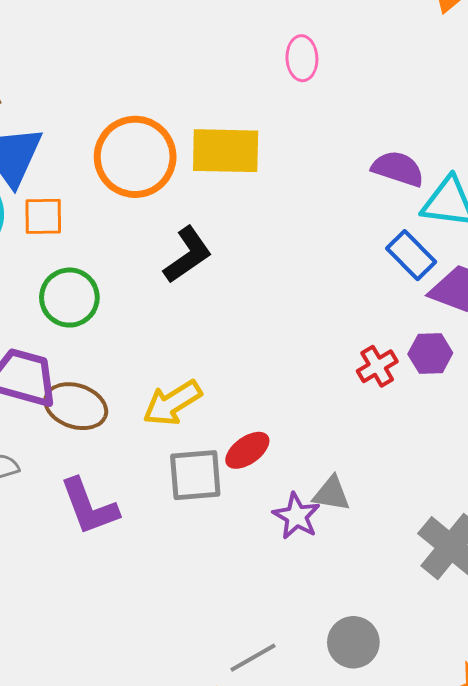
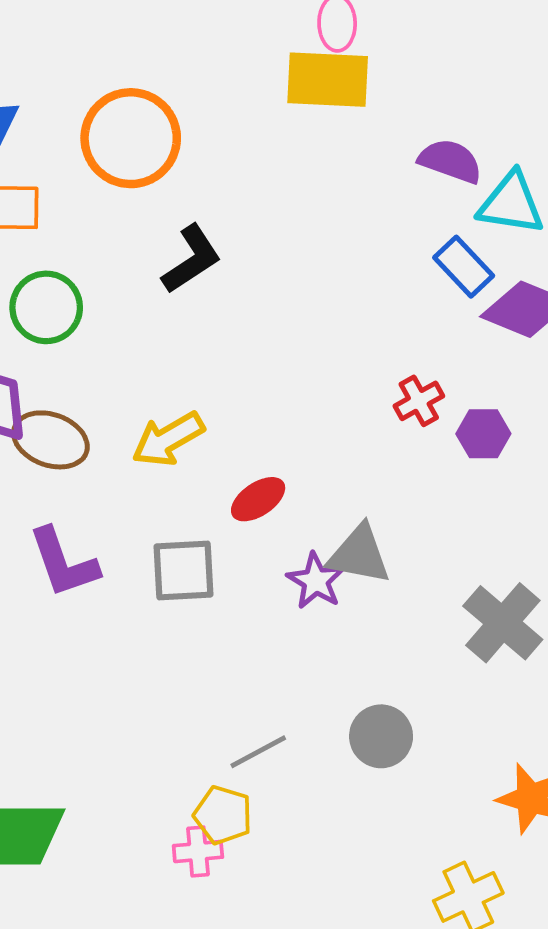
yellow rectangle: (226, 151) -> (328, 80), moved
purple hexagon: (430, 354) -> (483, 434), moved
gray square: (195, 475) -> (184, 570), moved
gray triangle: (331, 494) -> (359, 555), size x1.4

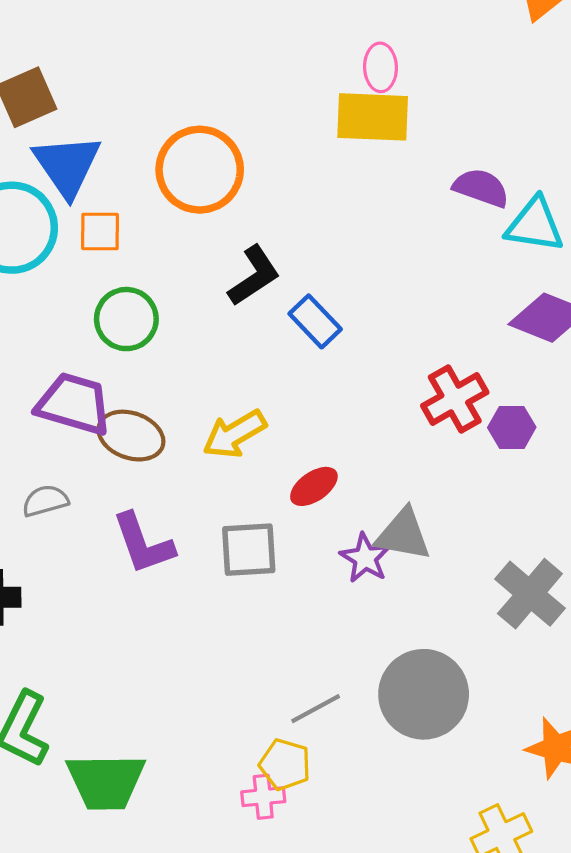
blue rectangle: (464, 267) -> (315, 321), moved
red cross: (419, 401) -> (455, 399), size x1.5
gray circle: (381, 736) -> (424, 694), size x1.6

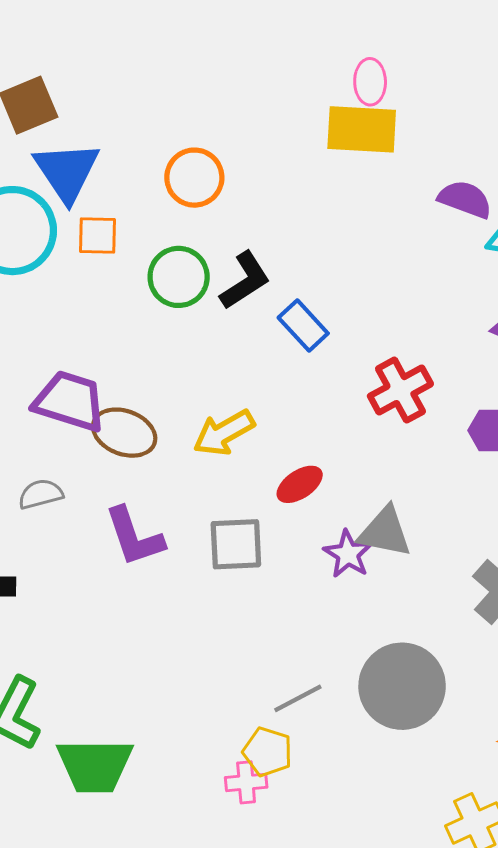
orange circle: (200, 170) -> (194, 178), size x0.7
green circle: (126, 319) -> (179, 277), moved
red cross: (455, 399) -> (400, 390), moved

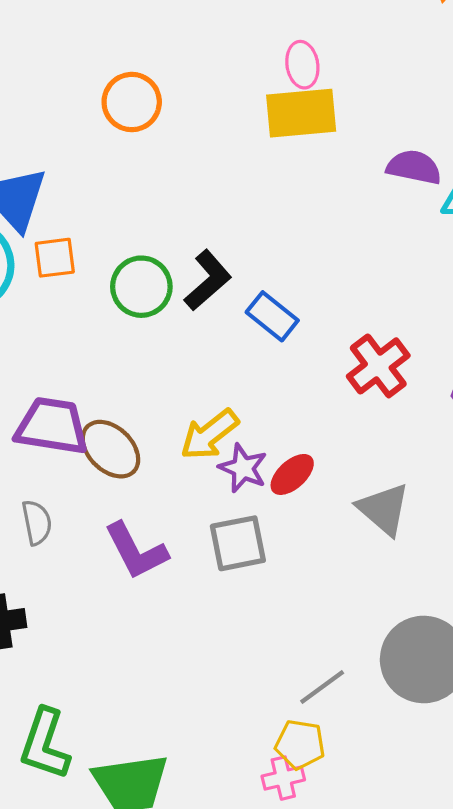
orange circle: (194, 178) -> (132, 102), moved
brown ellipse: (124, 433) -> (110, 449), turned 32
gray semicircle: (41, 494) -> (37, 522), turned 102
gray triangle: (385, 532) -> (384, 509), turned 38
purple star: (348, 554) -> (243, 468), moved

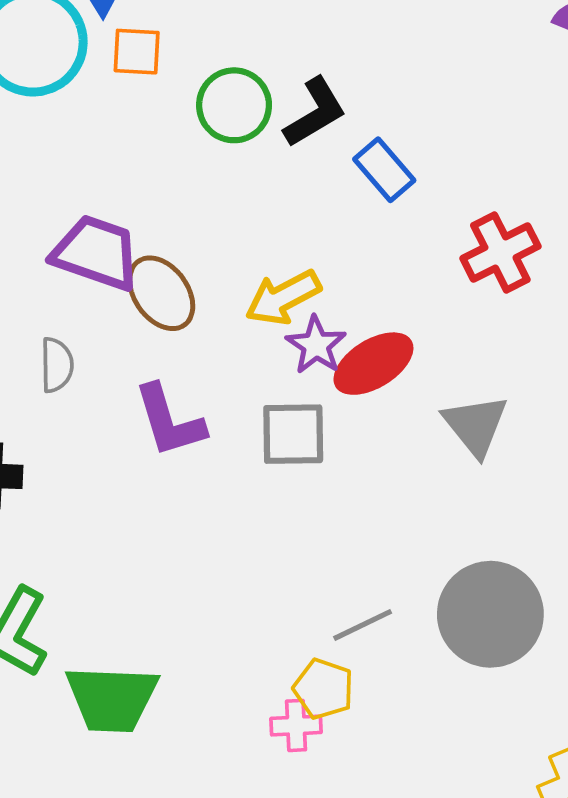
red ellipse: (292, 474) -> (373, 364), size x1.4

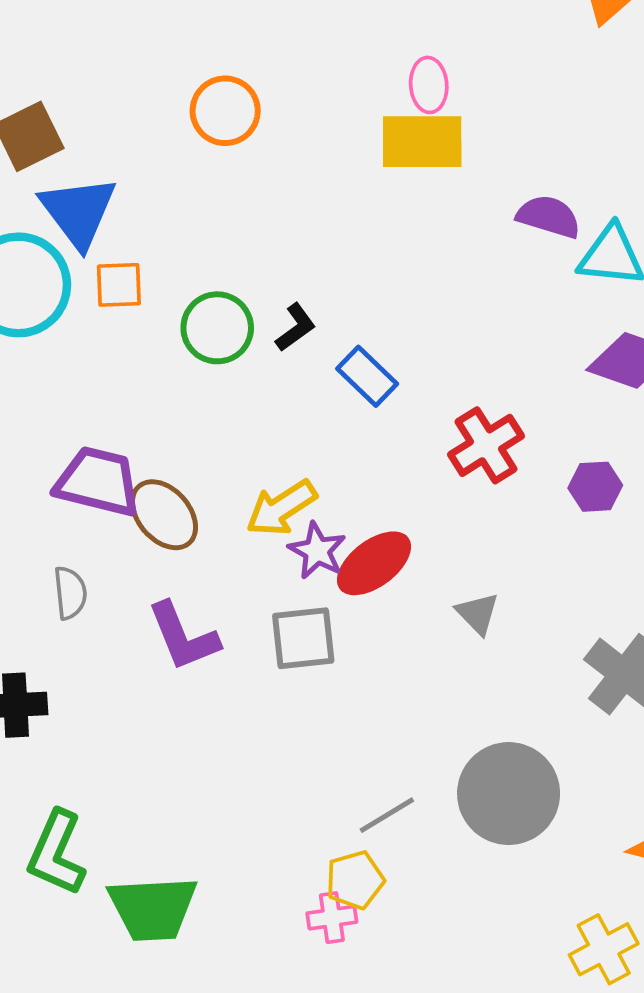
black L-shape: (315, 112) -> (296, 327), size x0.7
gray triangle: (476, 425) -> (477, 613), size x0.7
yellow pentagon: (323, 689) -> (355, 880), turned -30

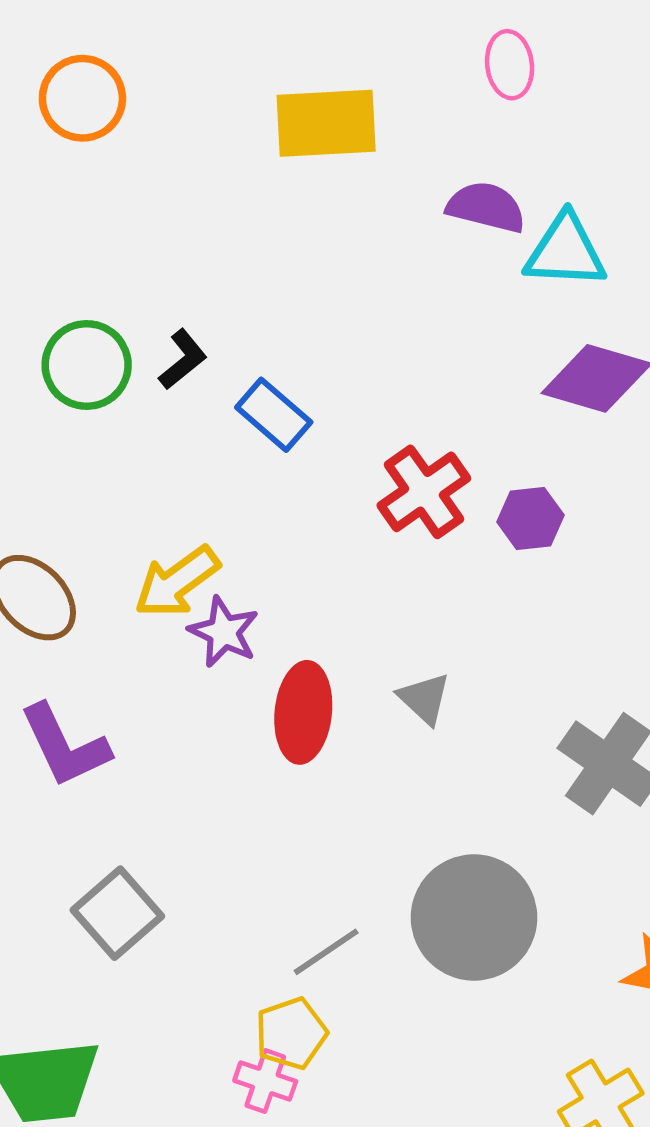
pink ellipse: (429, 85) -> (510, 65), moved
purple hexagon: (595, 487) -> (530, 519), moved
red ellipse: (374, 563) -> (303, 712), moved, turned -44
gray square: (303, 638) -> (117, 913), moved, turned -32
pink cross: (332, 918) -> (265, 1081), turned 30

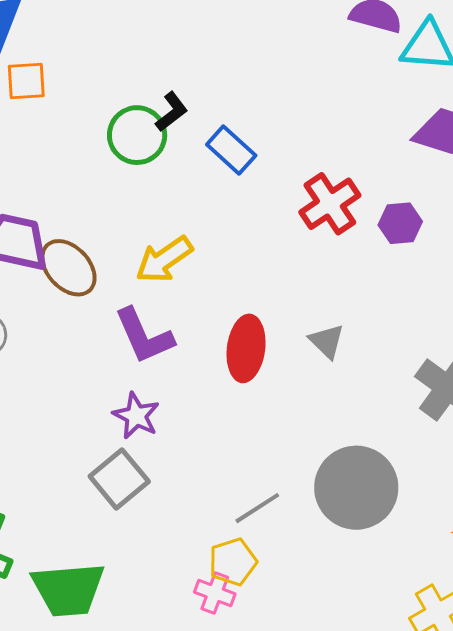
green circle: (87, 365) -> (137, 135), moved
purple star: (224, 632) -> (136, 416), moved
purple L-shape: (65, 746) -> (144, 336), moved

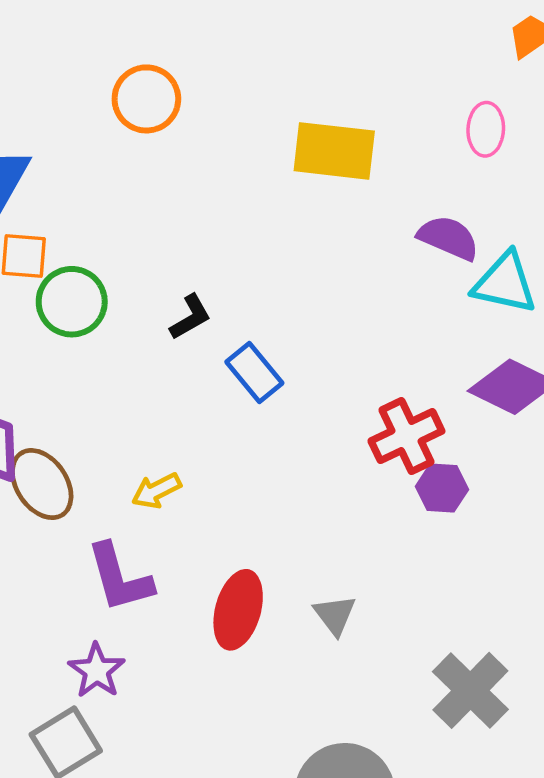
green circle: (137, 135) -> (72, 302), moved
red cross: (330, 204) -> (406, 436), moved
yellow arrow: (164, 260) -> (156, 491), size x0.7

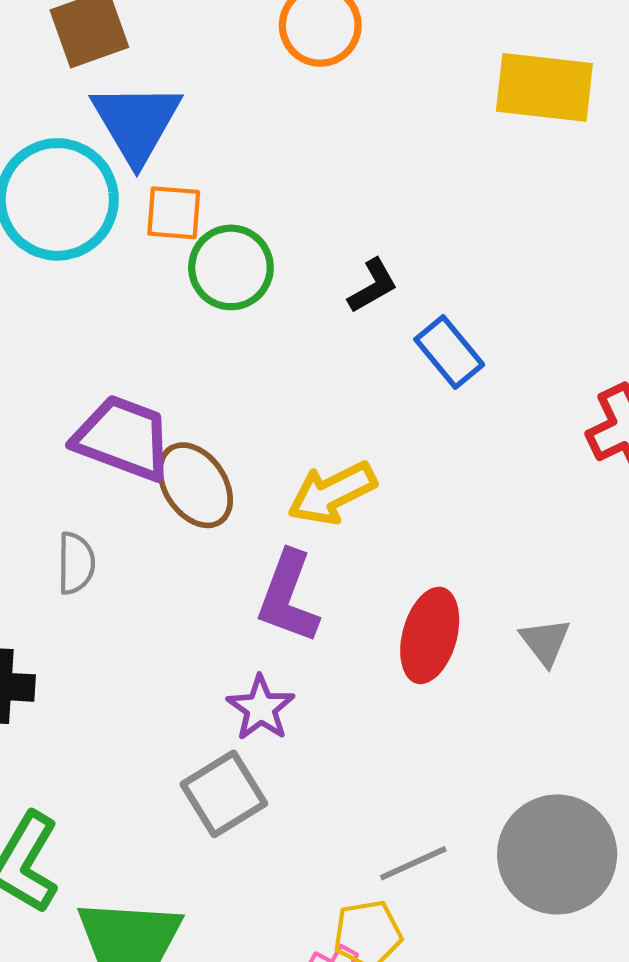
yellow arrow: (156, 491) -> (332, 493), size x1.5
purple L-shape: (120, 578) -> (288, 597), turned 36

